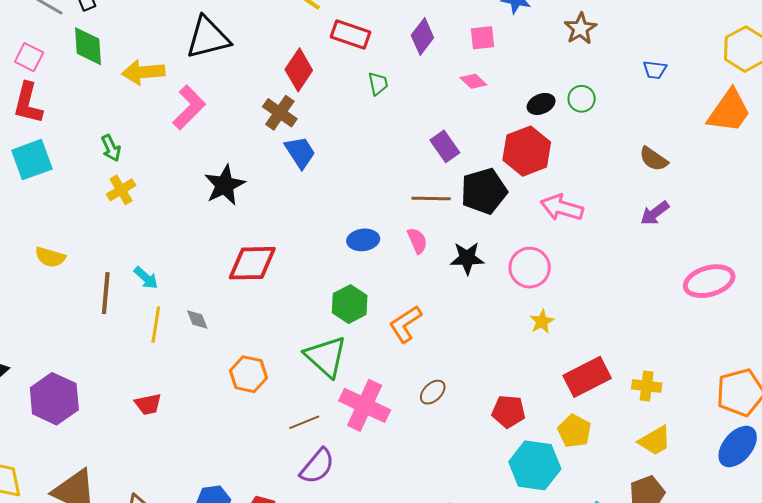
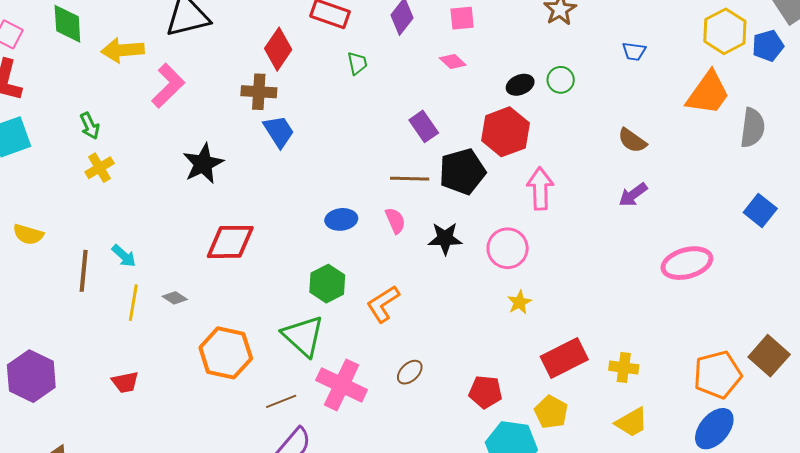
brown cross: (280, 113) -> (259, 92), turned -32
pink arrow: (562, 208) -> (540, 189), turned 72
gray diamond: (197, 319) -> (175, 298), turned -35
orange hexagon: (248, 374) -> (226, 353), size x1.4

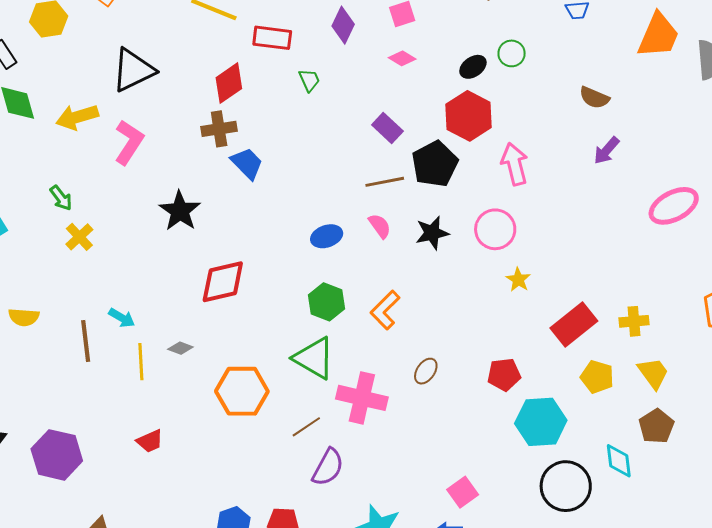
red diamond: (278, 49) -> (229, 83), turned 33
yellow pentagon: (551, 412) -> (597, 377), moved
yellow trapezoid: (632, 422) -> (653, 373), turned -84

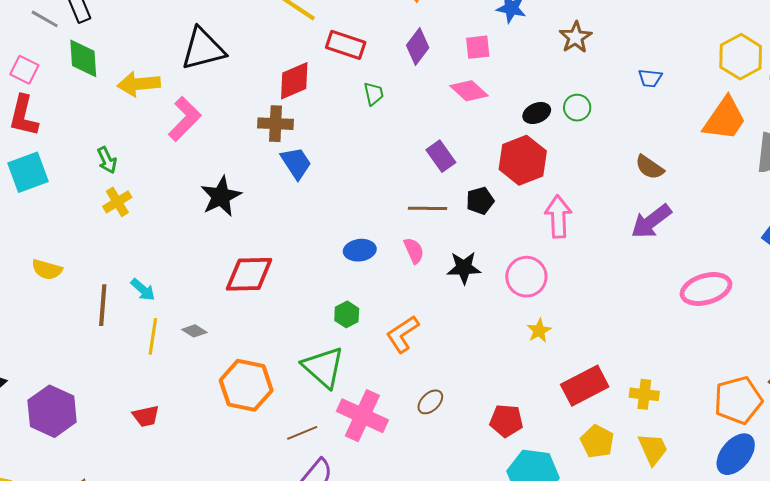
pink diamond: (402, 58) -> (469, 91), size x1.4
purple arrow: (607, 150) -> (651, 221), size x1.4
black pentagon: (435, 164) -> (480, 201), size x0.6
green hexagon: (327, 302) -> (347, 314), size x0.7

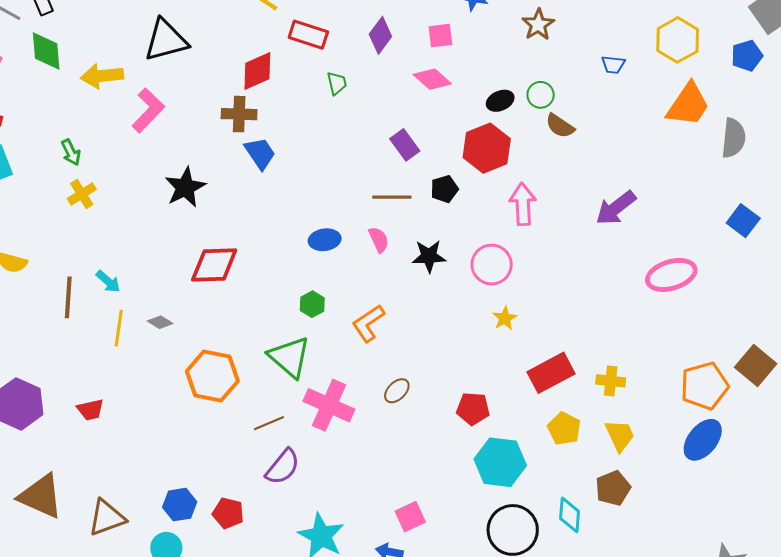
yellow hexagon: (741, 57) -> (678, 40), moved
brown semicircle: (650, 167) -> (560, 126), moved
red trapezoid: (146, 416) -> (90, 410), moved

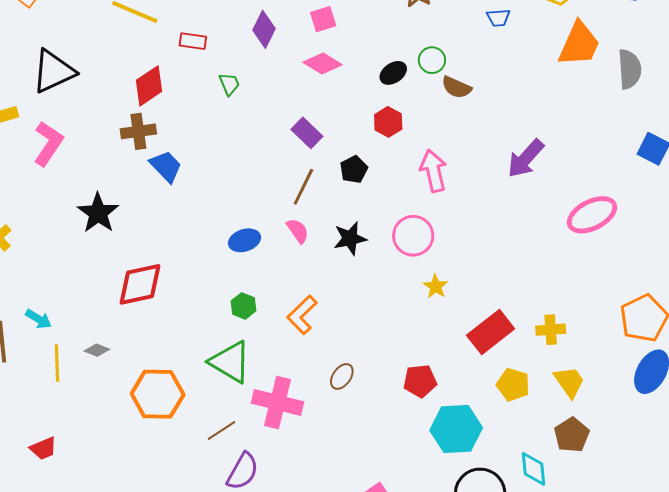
red rectangle: (308, 35) -> (193, 41), size x0.7
red hexagon: (487, 148) -> (388, 122), size x0.6
brown line: (392, 197) -> (303, 187), turned -54

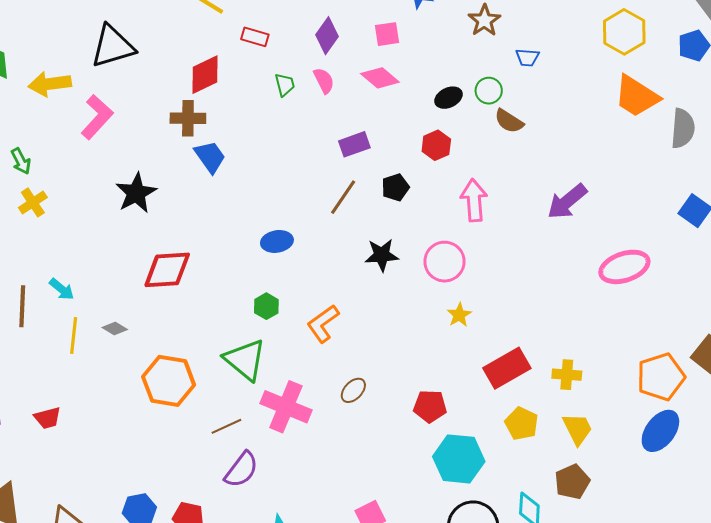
blue trapezoid: (498, 18) -> (528, 58), moved
orange trapezoid: (579, 44) -> (637, 96), turned 90
purple rectangle: (307, 133) -> (354, 144), turned -72
pink semicircle: (298, 231) -> (324, 81), moved

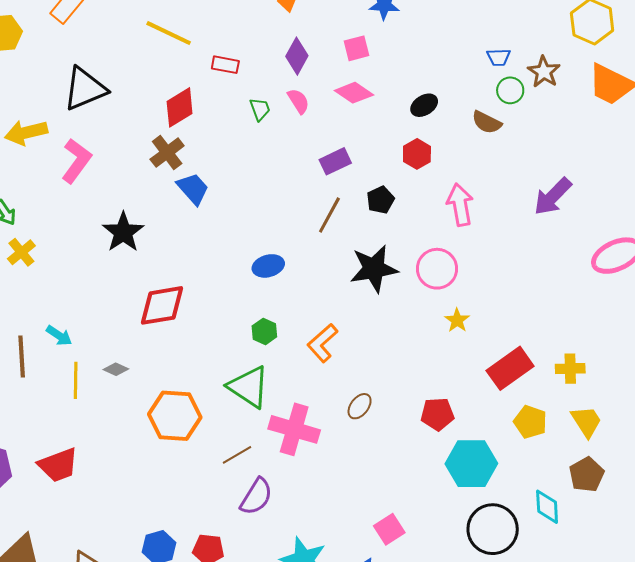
brown star: (484, 20) -> (544, 72), moved
green circle: (489, 91) -> (510, 90), moved
brown cross: (188, 118) -> (167, 153), turned -32
black star: (382, 255) -> (374, 269), size x1.4
red trapezoid: (48, 418) -> (58, 465), size x1.5

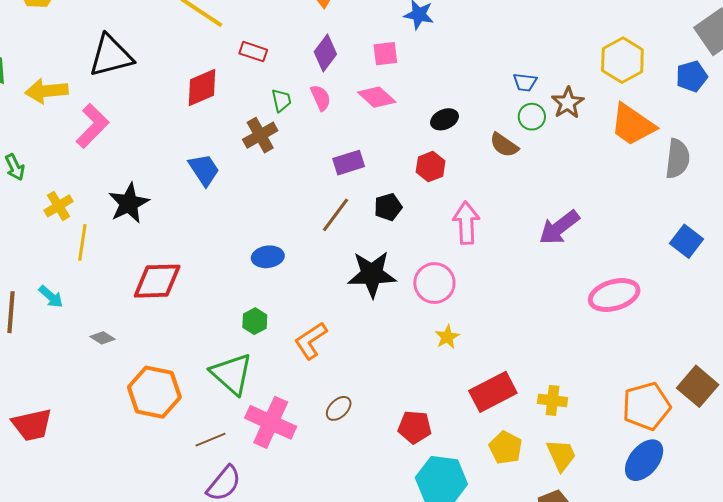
brown cross: (167, 153) -> (260, 135), moved
yellow cross: (21, 252) -> (58, 206), moved
yellow line: (76, 380) -> (82, 242), moved

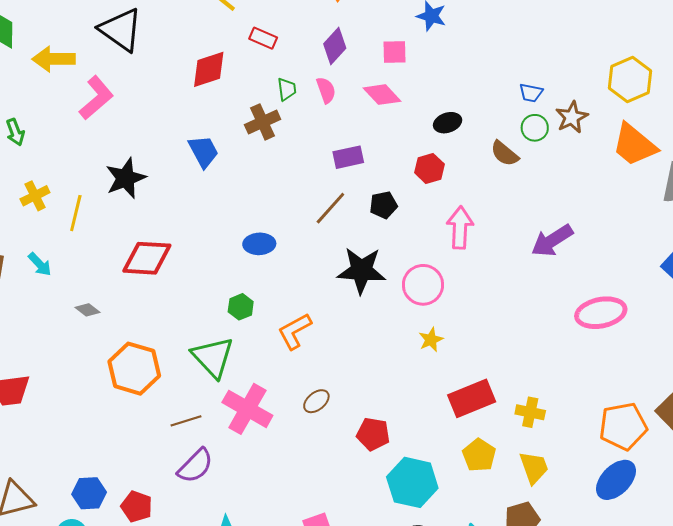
black triangle: (111, 56) -> (121, 30), turned 45
yellow cross: (58, 206) -> (35, 196), moved
red pentagon: (415, 427) -> (373, 434), moved

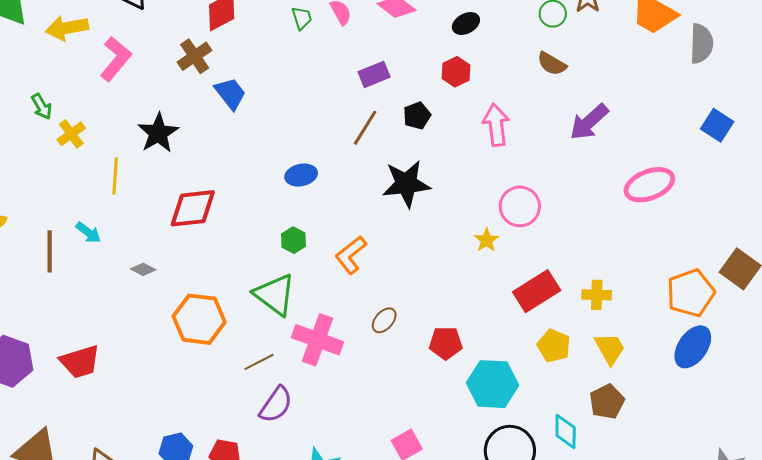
brown cross: (263, 122) -> (195, 56), moved
brown semicircle: (505, 154) -> (552, 64), moved
yellow cross: (35, 196) -> (71, 134), moved
pink circle: (423, 285) -> (520, 206), moved

